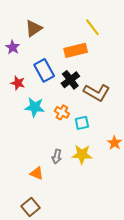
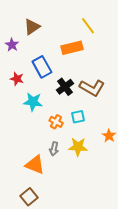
black cross: (70, 80) -> (65, 87), moved
orange cross: (62, 112) -> (56, 122), moved
orange triangle: (37, 173) -> (35, 165), size x1.5

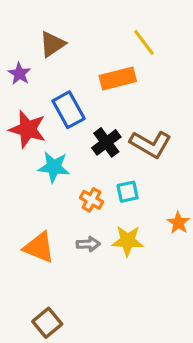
red star: (17, 79) -> (28, 129), size x1.6
gray arrow: (54, 149) -> (88, 244), turned -104
orange triangle: (35, 165) -> (39, 247), moved

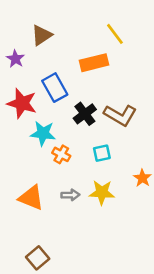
orange cross: (92, 200) -> (61, 154), moved

